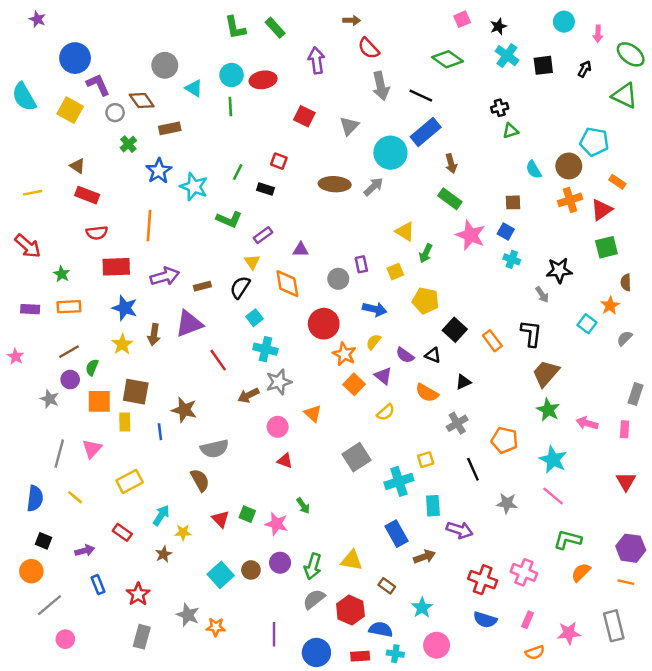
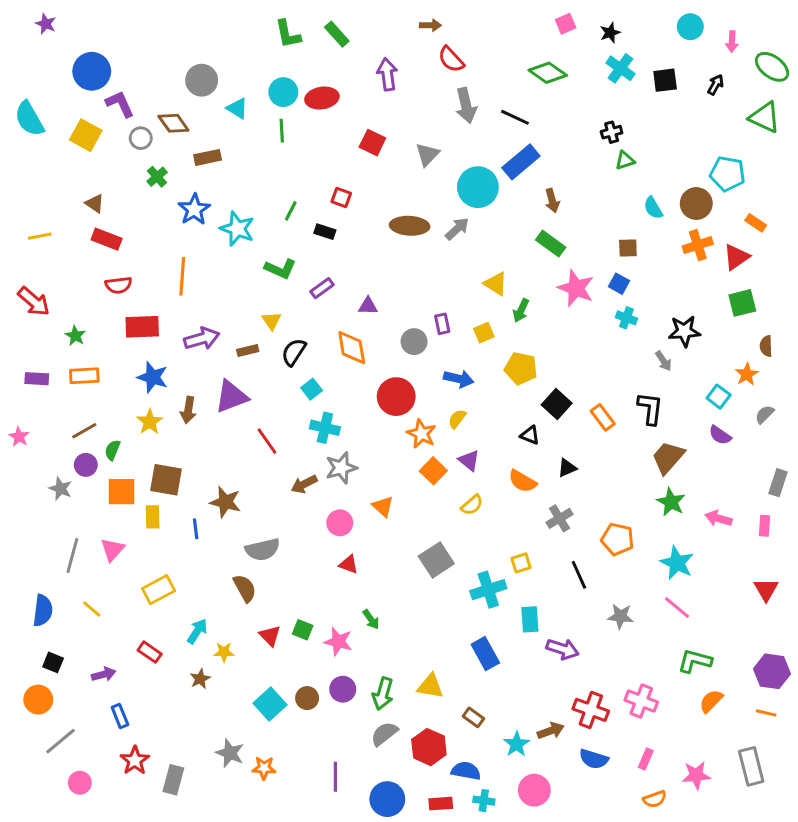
yellow triangle: (252, 262) -> (271, 321), moved
purple semicircle: (405, 355) -> (720, 435), moved
brown arrow: (424, 557) -> (551, 731), moved
red star: (138, 594) -> (135, 760), moved

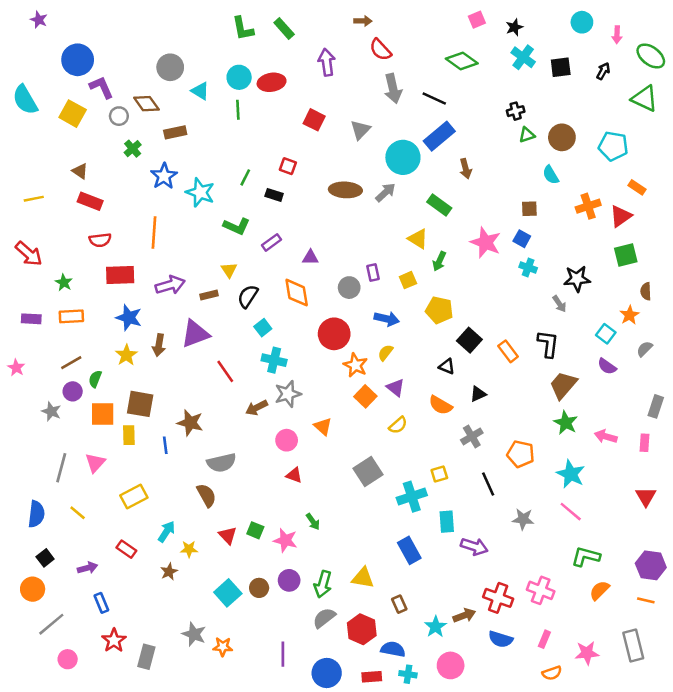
brown circle: (696, 203) -> (562, 137), moved
green rectangle: (551, 244) -> (439, 205), moved
black square: (53, 662) -> (45, 558), turned 30
brown rectangle: (473, 717) -> (399, 604), turned 30

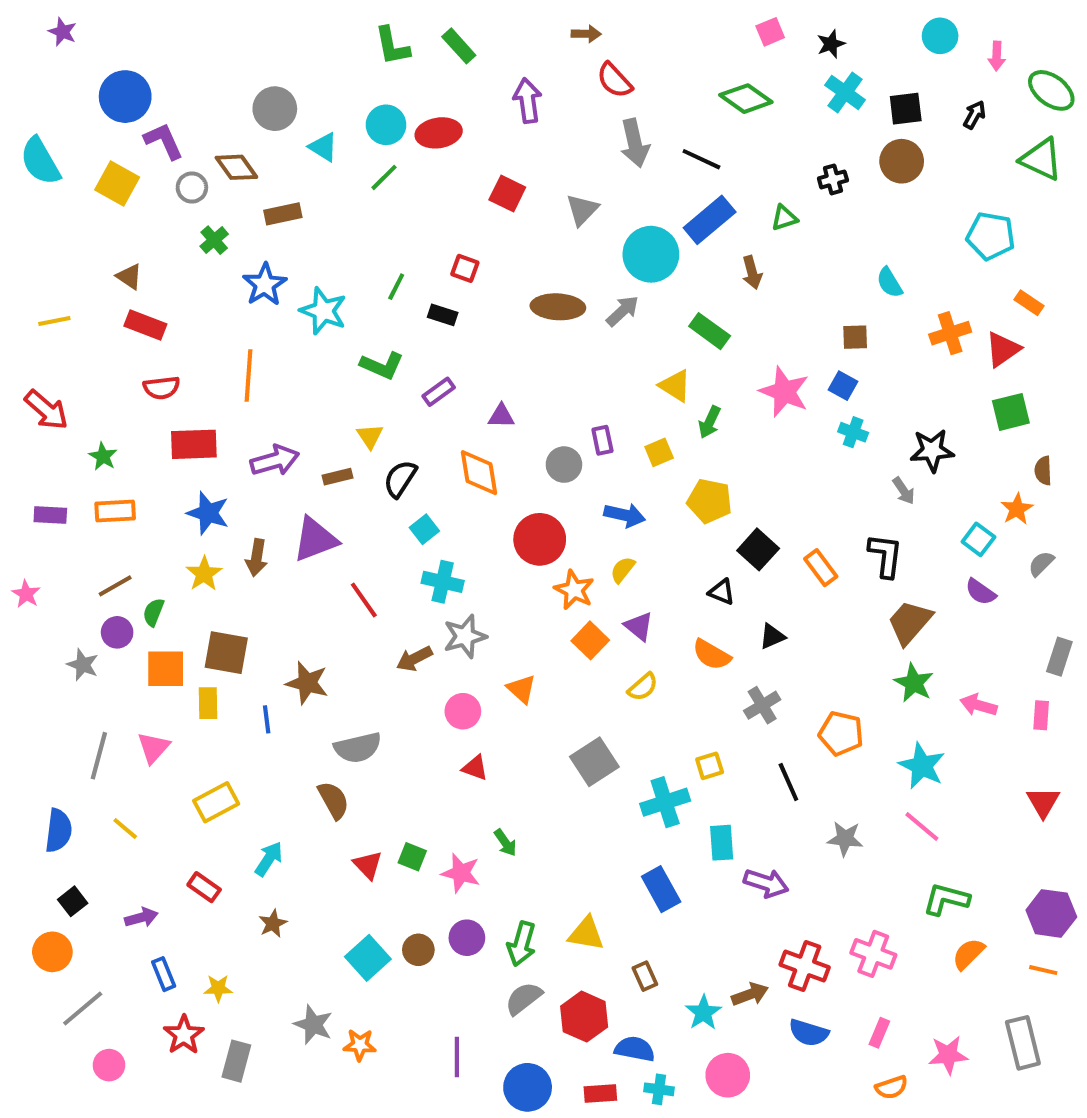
green line: (238, 110) -> (384, 177), turned 48
green triangle: (527, 135) -> (784, 218), moved
brown circle: (562, 137) -> (902, 161), moved
yellow star: (189, 549) -> (218, 988), moved

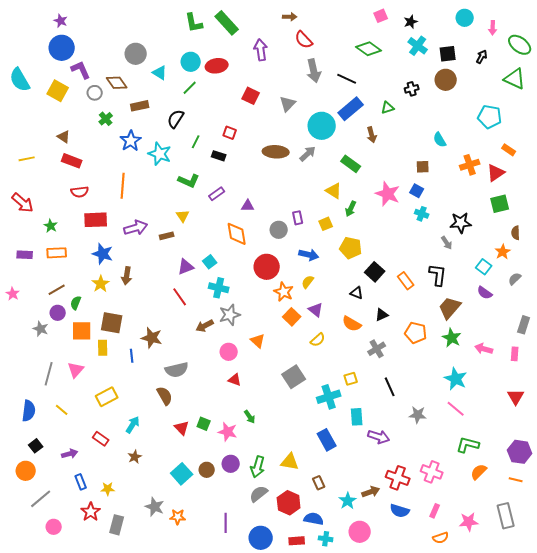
purple star: (62, 32) -> (61, 21), moved
green rectangle: (459, 46) -> (227, 23), size x1.4
black semicircle: (400, 479) -> (176, 119), moved
purple triangle: (315, 539) -> (186, 267), moved, size x0.7
orange pentagon: (841, 733) -> (416, 333), moved

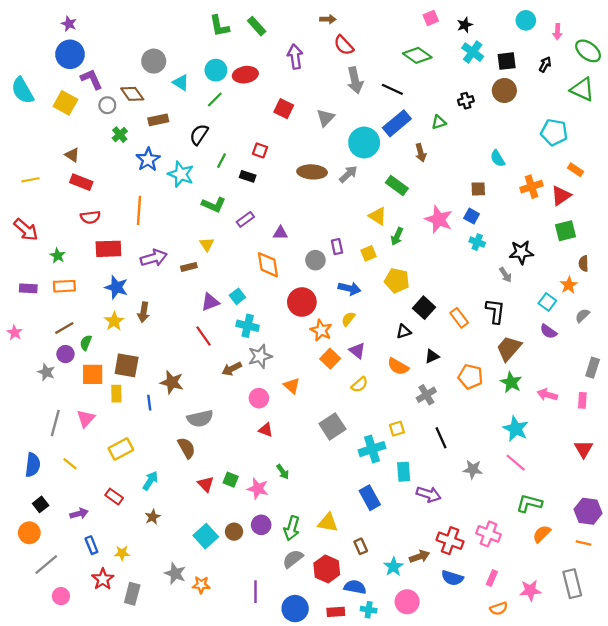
green rectangle: (227, 23) -> (257, 26), size x0.7
black triangle: (357, 293) -> (404, 331), turned -40

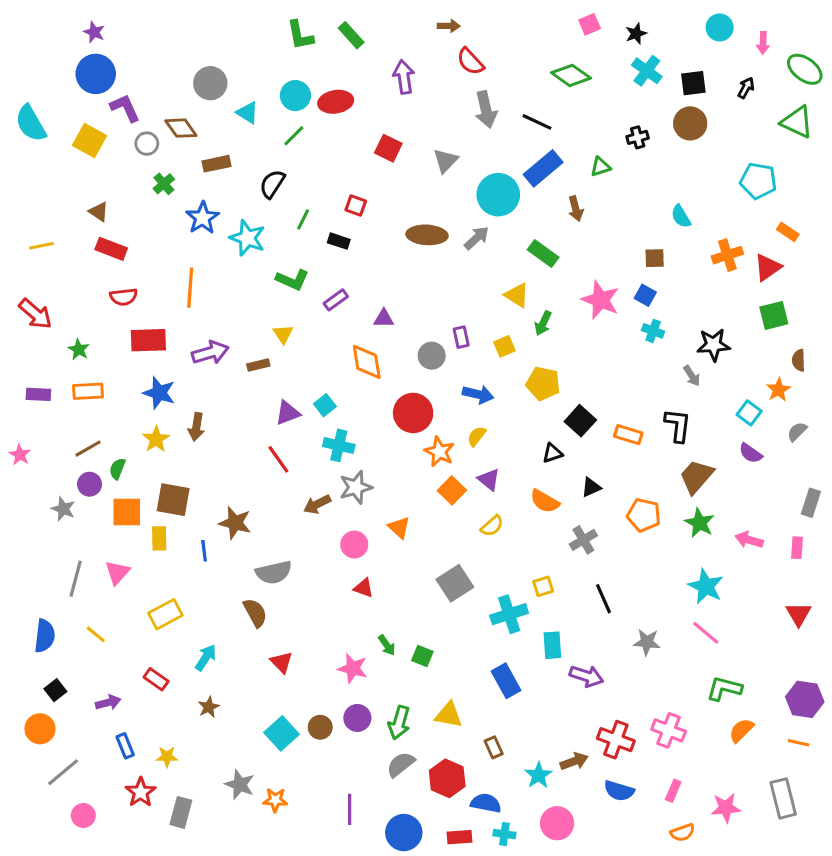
orange rectangle: (459, 318) -> (628, 435), turned -36
green square: (231, 480) -> (422, 656), moved

